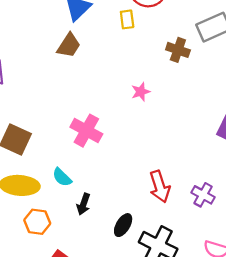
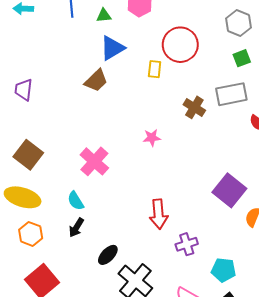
cyan semicircle: (62, 177) -> (76, 201), moved
red arrow: (160, 187) -> (159, 214), moved
purple cross: (203, 195) -> (187, 244), turned 30

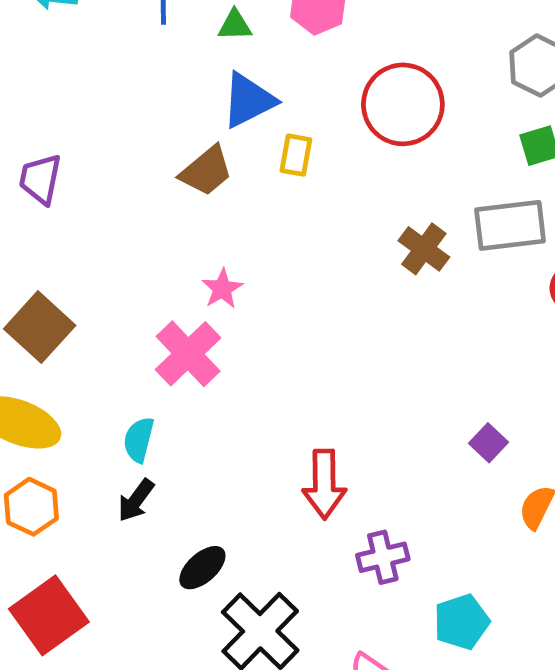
yellow rectangle: (155, 69) -> (296, 155), moved
pink star: (152, 138) -> (222, 289), moved, turned -30
purple square: (229, 190) -> (489, 443), size x0.5
cyan semicircle: (76, 201) -> (139, 440), turned 42
cyan pentagon: (224, 270) -> (462, 622), turned -30

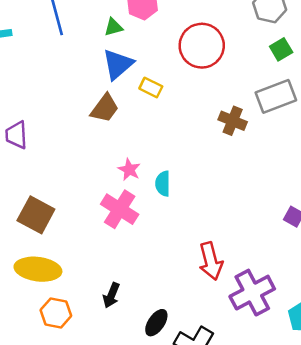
green triangle: (235, 25) -> (113, 27), moved
yellow rectangle: (296, 155) -> (151, 87), turned -60
cyan semicircle: (139, 440) -> (163, 184), moved
purple cross: (383, 557) -> (252, 293), size x1.6

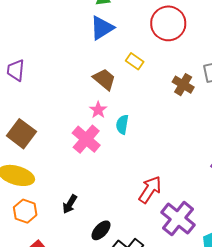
yellow rectangle: (151, 87) -> (135, 61), moved
brown trapezoid: (105, 108) -> (104, 79), moved, turned -95
red arrow: (211, 261) -> (150, 190), turned -140
purple cross: (252, 293) -> (178, 219), turned -32

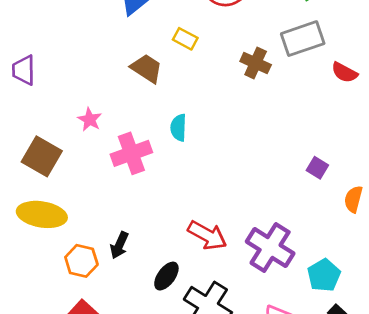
pink star: (98, 110) -> (90, 119), moved
pink cross: (86, 139) -> (131, 153), turned 36
red arrow: (150, 190) -> (207, 235), moved, turned 92
orange hexagon: (25, 211) -> (81, 261), moved

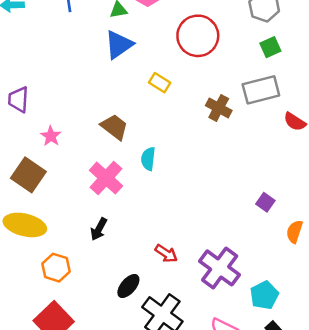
brown trapezoid: (147, 68) -> (114, 127), moved
pink star: (90, 119) -> (51, 136), moved
pink cross: (131, 153) -> (106, 178), turned -32
red arrow: (207, 235) -> (166, 254), size x0.7
black arrow: (119, 245) -> (99, 229), moved

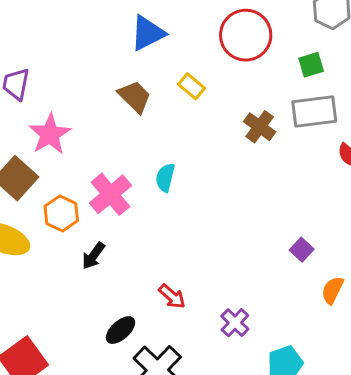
green square: (270, 47) -> (311, 65), moved
brown trapezoid: (114, 127) -> (135, 97), moved
pink star: (51, 136) -> (50, 134), size x1.6
orange hexagon: (56, 268) -> (61, 213), moved
purple cross: (220, 268) -> (235, 323), size x0.6

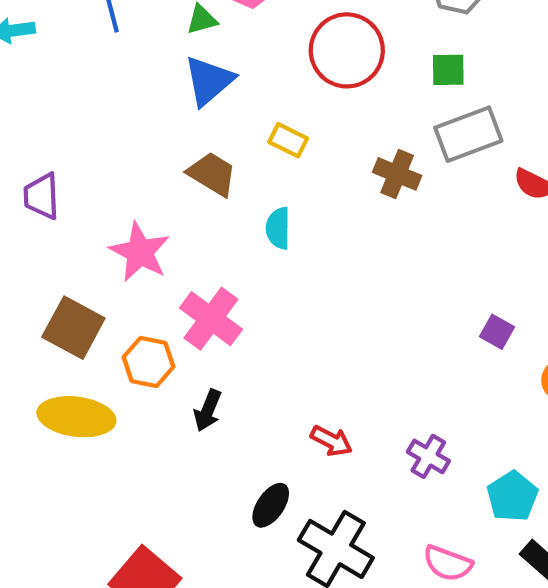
green square: (311, 65) -> (448, 70), turned 30
pink star: (50, 134) -> (140, 252), moved
cyan semicircle: (165, 178) -> (278, 228), moved

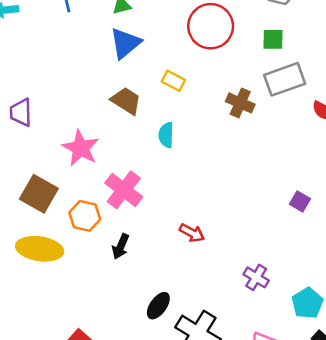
red arrow: (331, 441) -> (192, 233), moved

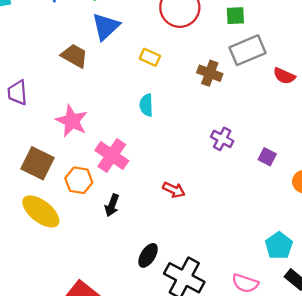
brown trapezoid: (126, 101) -> (74, 56), moved
yellow ellipse: (40, 249) -> (41, 211), turned 33
purple cross: (256, 277) -> (222, 139), moved

